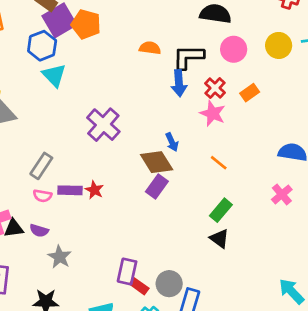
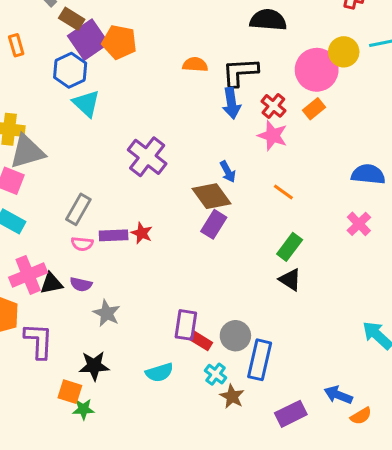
pink circle: (234, 49) -> (317, 70), moved, size x1.4

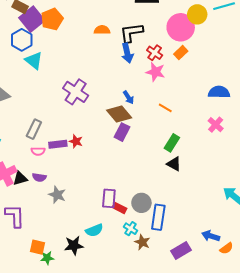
orange pentagon: (119, 42) -> (52, 19), turned -30
black star: (94, 366) -> (74, 245), moved

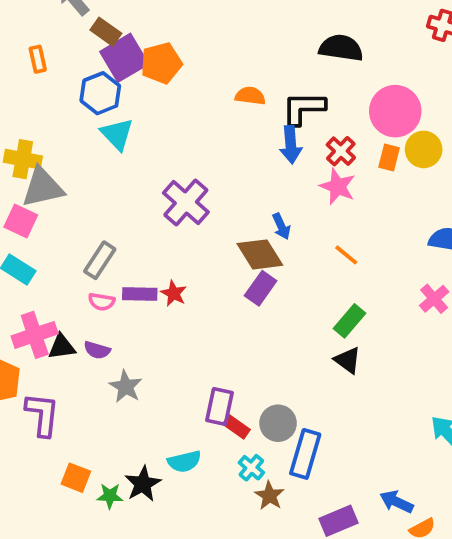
yellow circle: (197, 14) -> (424, 149), moved
orange rectangle: (181, 53) -> (389, 157), turned -40
black star: (74, 245) -> (143, 484), turned -30
green star: (47, 258) -> (110, 496), moved

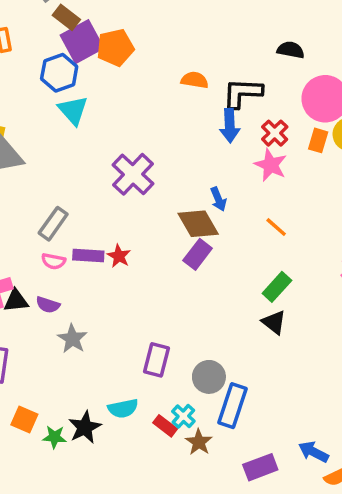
black semicircle: (341, 48) -> (291, 50), moved, size x0.7
red rectangle: (236, 427) -> (165, 426), moved

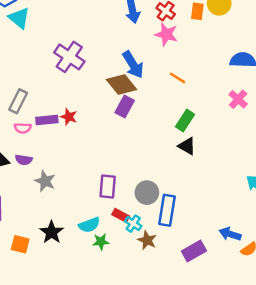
blue arrow: (218, 199) -> (133, 65), size x1.6
red rectangle: (165, 426) -> (121, 215), moved
black star: (85, 427) -> (52, 232), moved
green star: (54, 437) -> (101, 242), moved

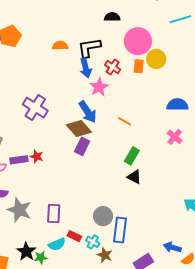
pink star: (166, 34) -> (99, 87), moved, turned 30
gray star: (45, 181) -> (19, 210), size x1.4
purple rectangle: (108, 186) -> (54, 214), moved
red rectangle: (121, 215) -> (74, 236), moved
green star: (101, 242) -> (41, 258), moved

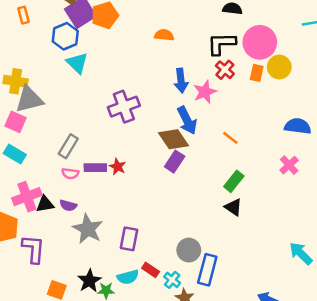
black L-shape: (89, 48) -> (221, 44), moved
blue arrow: (86, 68) -> (181, 81), moved
purple cross: (35, 108) -> (124, 107), turned 30

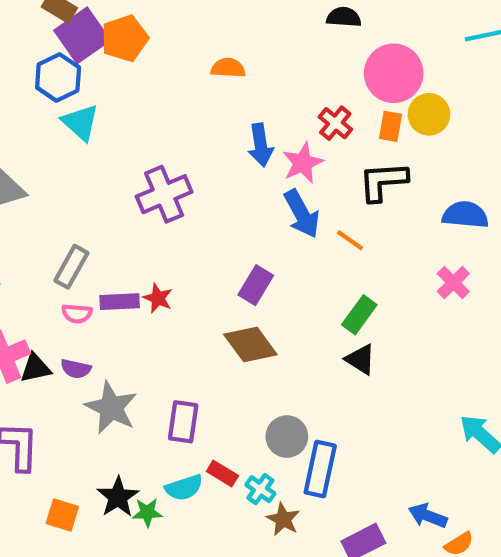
black L-shape: (221, 44) -> (383, 181), moved
blue arrow: (187, 120) -> (302, 214), moved
brown diamond: (174, 139) -> (250, 345), moved

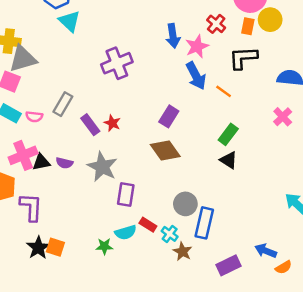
purple rectangle: (120, 302) -> (90, 125), turned 55
pink semicircle: (77, 314) -> (34, 117), moved
gray star: (111, 408) -> (102, 167), moved
black star: (118, 497) -> (38, 248), moved

